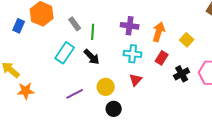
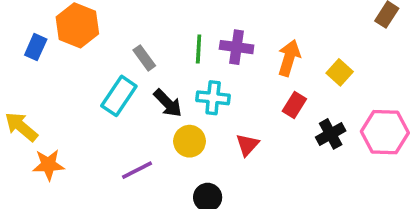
gray rectangle: (75, 24) -> (144, 58), moved
green line: (93, 32) -> (199, 49), moved
cyan cross: (133, 54) -> (213, 98), moved
yellow circle: (106, 87) -> (190, 141), moved

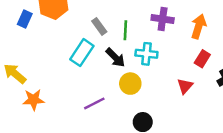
green line: (199, 49) -> (125, 30), moved
red triangle: (247, 145) -> (185, 86), moved

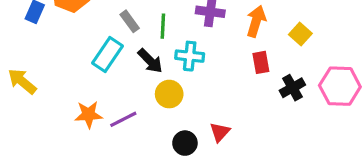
red rectangle: (202, 59) -> (261, 62), turned -42
red triangle: (185, 86) -> (220, 132), moved
orange star: (33, 100) -> (89, 115), moved

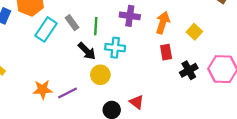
cyan rectangle: (108, 55) -> (46, 29), moved
red triangle: (220, 132) -> (137, 102), turned -35

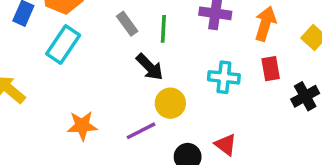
cyan rectangle: (46, 29) -> (63, 44), moved
cyan cross: (115, 48) -> (224, 77), moved
purple line: (68, 93) -> (141, 131), moved

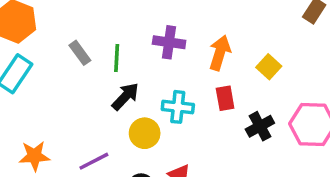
black arrow: (150, 67) -> (125, 96), moved, turned -92
yellow circle: (170, 103) -> (145, 133), moved

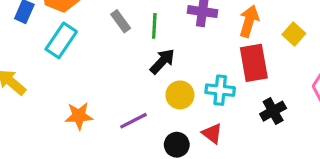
red rectangle: (225, 98) -> (254, 63), size x1.6
cyan cross: (178, 107) -> (220, 90), moved
black cross: (260, 126) -> (273, 111), moved

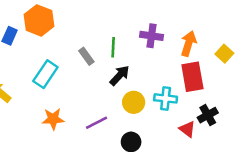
gray rectangle: (121, 21) -> (86, 56), moved
cyan rectangle: (61, 40) -> (45, 74), moved
red triangle: (212, 133) -> (187, 129), moved

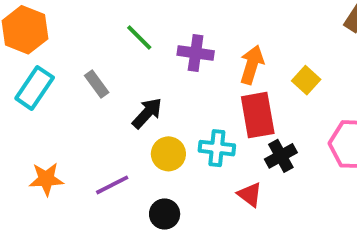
green line: (113, 47) -> (139, 38), moved, turned -48
cyan rectangle: (45, 74) -> (35, 88), moved
black cross: (208, 115) -> (281, 156), moved

